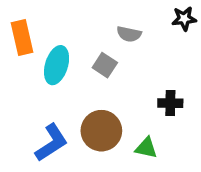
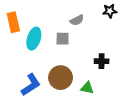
gray semicircle: (129, 34) -> (77, 20), turned -40
gray square: (105, 65) -> (63, 39), turned -32

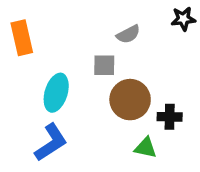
cyan ellipse: (34, 39) -> (56, 93), moved
black cross: (102, 61) -> (170, 117), moved
brown circle: (61, 78) -> (130, 100), moved

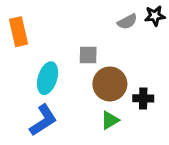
gray semicircle: (128, 34) -> (127, 22), moved
green triangle: (146, 148) -> (110, 120), moved, turned -42

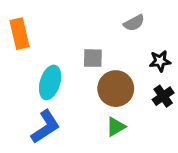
black star: (155, 16) -> (160, 61), moved
black cross: (143, 98) -> (163, 96), moved, turned -36

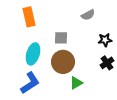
orange rectangle: (20, 34) -> (29, 17), moved
brown circle: (116, 89) -> (63, 62), moved

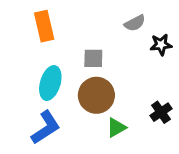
black star: (105, 40) -> (161, 45), moved
black cross: (107, 63) -> (161, 112), moved

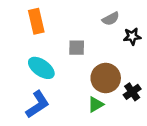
cyan ellipse: (50, 83) -> (41, 68), turned -72
brown circle: (96, 95) -> (106, 78), moved

